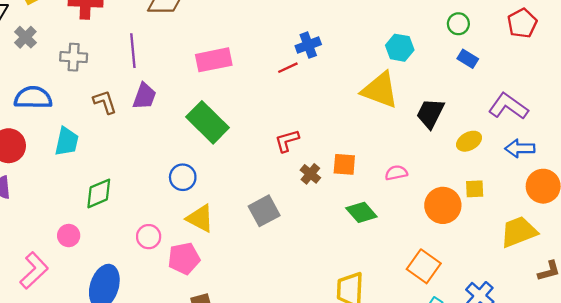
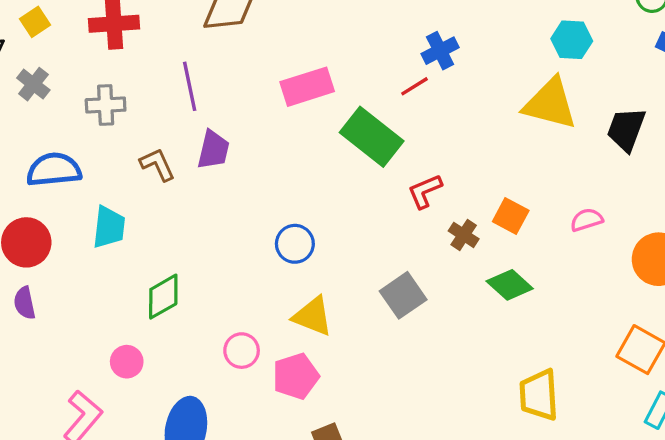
green rectangle: (207, 122) -> (372, 137), moved
orange square: (344, 164) -> (511, 216), turned 30
blue circle: (183, 177) -> (295, 244), moved
green diamond: (361, 212) -> (510, 285), moved

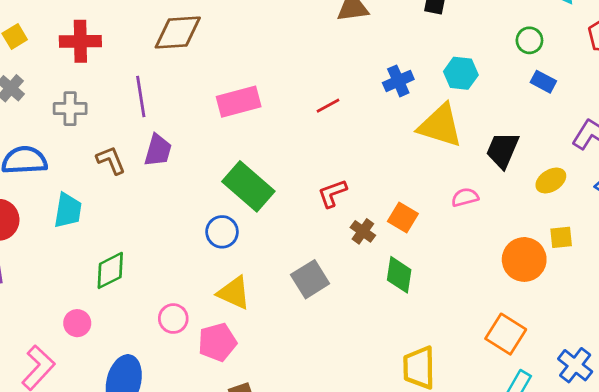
blue cross: (440, 51) -> (398, 81), moved
green rectangle: (372, 137) -> (248, 186), moved
pink semicircle: (587, 220) -> (465, 197), moved
green diamond: (510, 285) -> (399, 275), turned 54

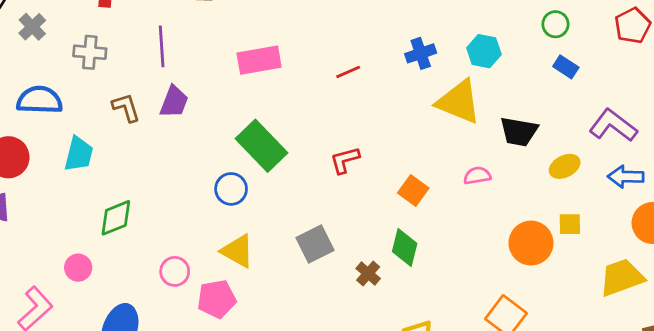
black trapezoid: (502, 150) -> (519, 132), turned -108
brown cross: (363, 231) -> (368, 273), moved

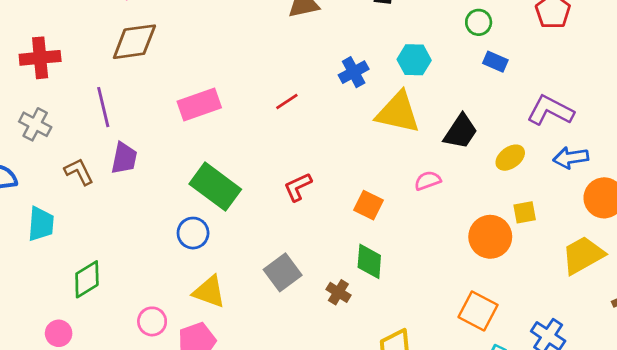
gray cross: (90, 52) -> (35, 124), turned 32
black trapezoid: (519, 132) -> (461, 132), turned -57

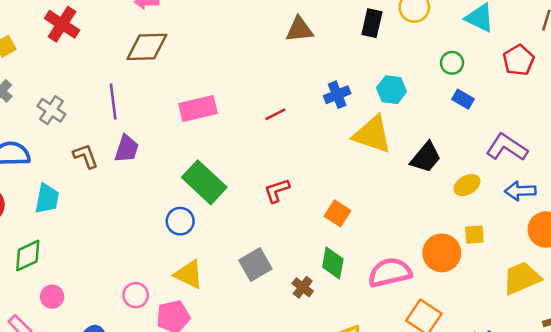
red cross: (40, 58) -> (62, 24), moved, turned 32
pink semicircle: (428, 181) -> (390, 272), moved, size x1.8
green diamond: (87, 279) -> (28, 256), moved

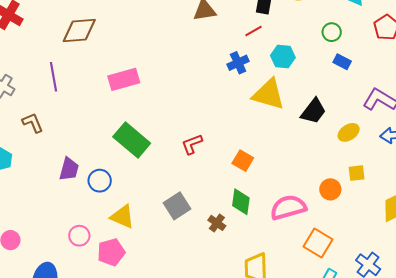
red line: (275, 114) -> (254, 31), moved
purple trapezoid: (127, 149) -> (69, 169), moved
blue circle: (180, 221) -> (100, 181), moved
orange circle: (442, 253) -> (330, 189), size x0.7

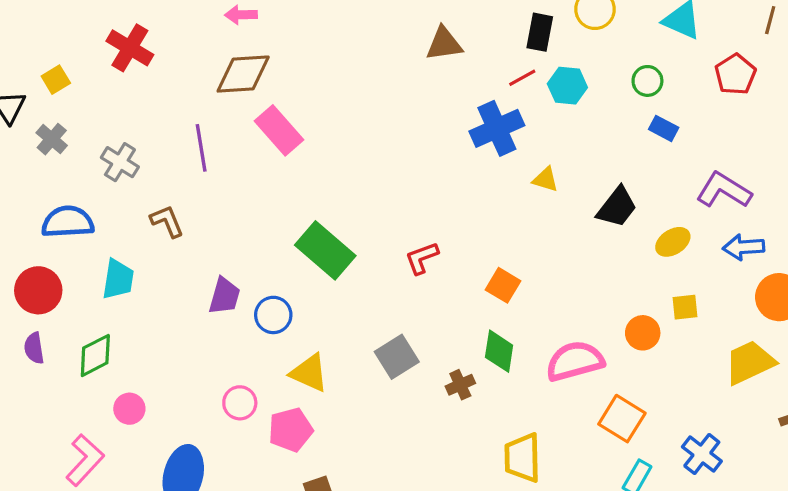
cyan hexagon: (283, 57) -> (567, 86), moved
blue cross: (238, 63) -> (497, 128), size x1.5
pink rectangle: (124, 79) -> (279, 130), moved, turned 64
yellow triangle: (269, 94) -> (545, 179), size x0.5
brown cross: (217, 223) -> (460, 385), turned 30

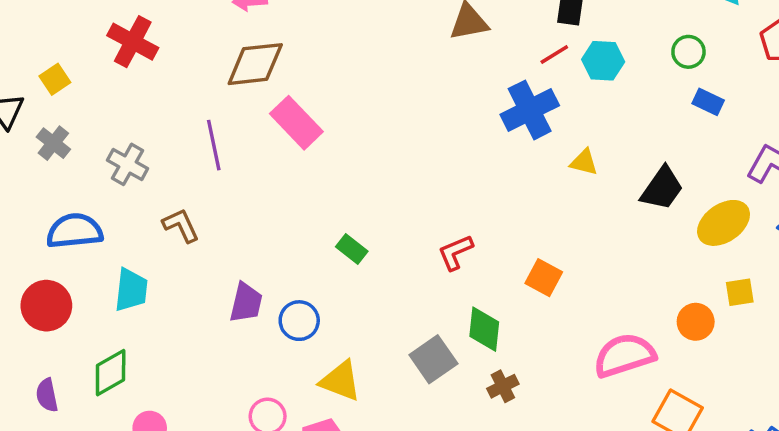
yellow ellipse: (673, 242) -> (724, 223), size x1.4
green rectangle: (325, 250) -> (352, 249), size x0.5
purple semicircle: (34, 348) -> (47, 395), moved
green diamond: (499, 351) -> (484, 329), moved

